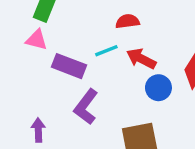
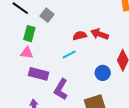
red arrow: (141, 59) -> (100, 34), moved
purple rectangle: (69, 66) -> (39, 74), moved

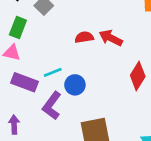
cyan line: (69, 54) -> (53, 72), moved
blue circle: (103, 73) -> (75, 85), moved

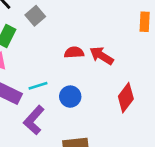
blue circle: (75, 85) -> (70, 97), moved

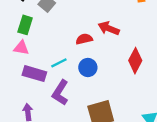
red semicircle: (74, 52) -> (84, 39), moved

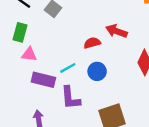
green rectangle: (25, 25) -> (20, 32), moved
purple L-shape: (60, 93) -> (70, 98), turned -35

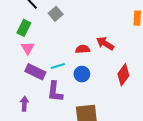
pink triangle: (29, 54) -> (28, 48), turned 40

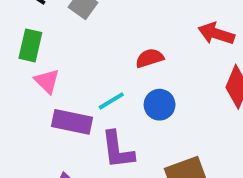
red arrow: (105, 43) -> (216, 34), moved

